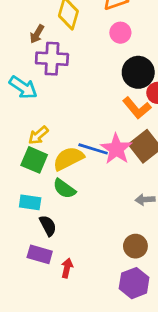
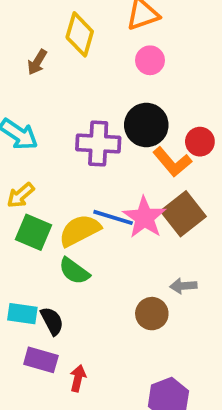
purple cross: (52, 59) -> (98, 143), moved
black circle: (138, 72) -> (146, 125), moved
yellow arrow: (38, 135) -> (21, 195), moved
cyan rectangle: (30, 202) -> (22, 314), moved
brown circle: (135, 246) -> (152, 314), moved

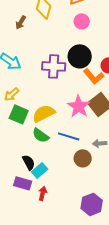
blue line: (113, 217) -> (69, 136), moved
cyan rectangle: (22, 314) -> (40, 170), moved, turned -49

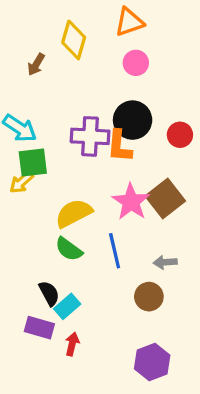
orange L-shape: (94, 76) -> (119, 146), moved, turned 45
green square: (19, 114) -> (33, 163), moved, turned -30
blue line: (69, 136) -> (115, 251), turned 60
brown circle: (83, 158) -> (149, 297), moved

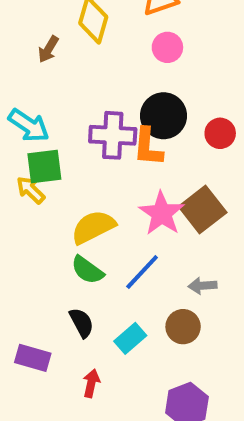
yellow arrow: (21, 182) -> (31, 190), turned 85
blue line: (115, 251) -> (142, 272), turned 56
black semicircle: (49, 293) -> (81, 323), moved
cyan rectangle: (67, 306) -> (130, 338), moved
purple rectangle: (39, 328) -> (33, 358), moved

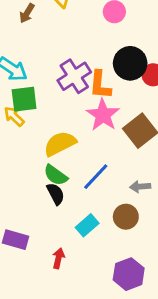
black circle: (164, 116) -> (130, 63), moved
purple cross: (113, 135) -> (74, 76), turned -36
pink star: (162, 213) -> (103, 115), moved
black semicircle: (81, 323) -> (56, 194), moved

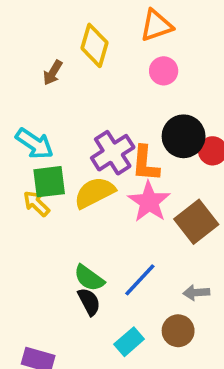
yellow semicircle: (60, 144) -> (94, 193), moved

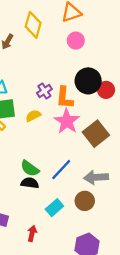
purple cross: (113, 153) -> (44, 91), size x0.6
yellow semicircle: (94, 193) -> (33, 116), size x0.6
gray arrow: (196, 293) -> (96, 177), size x1.5
black semicircle: (89, 302) -> (30, 183), turned -54

